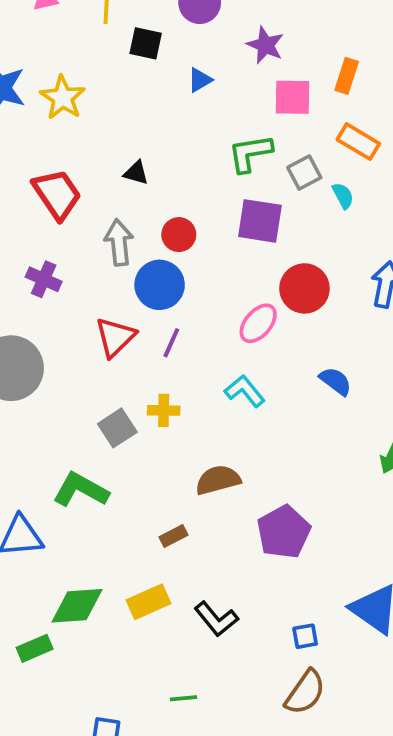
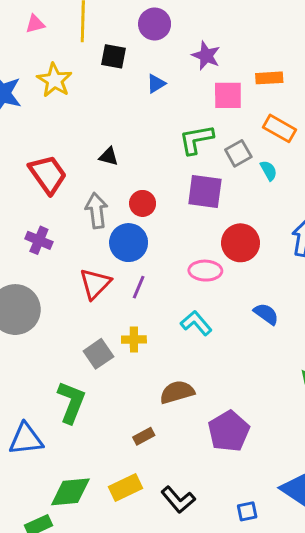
orange rectangle: (347, 76) -> (269, 78), turned 70
yellow star: (63, 98) -> (54, 80), moved
pink ellipse: (258, 323) -> (205, 271), turned 52
green L-shape: (81, 490) -> (71, 402), turned 84

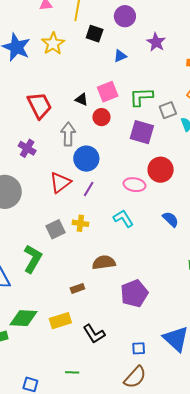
pink square: (228, 95) -> (108, 92), moved, turned -30
red circle: (143, 203) -> (101, 117), moved

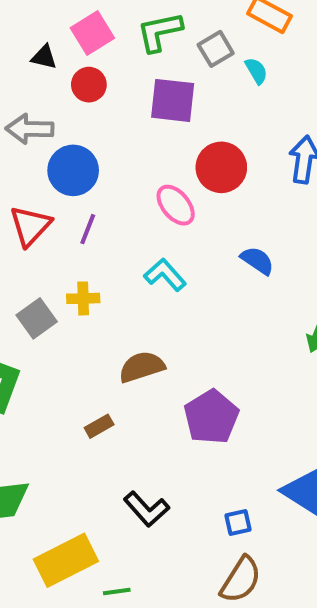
gray arrow: (68, 134) -> (30, 129), turned -80
pink ellipse: (135, 185) -> (176, 205), turned 50
yellow rectangle: (60, 321) -> (66, 560), moved, size x1.4

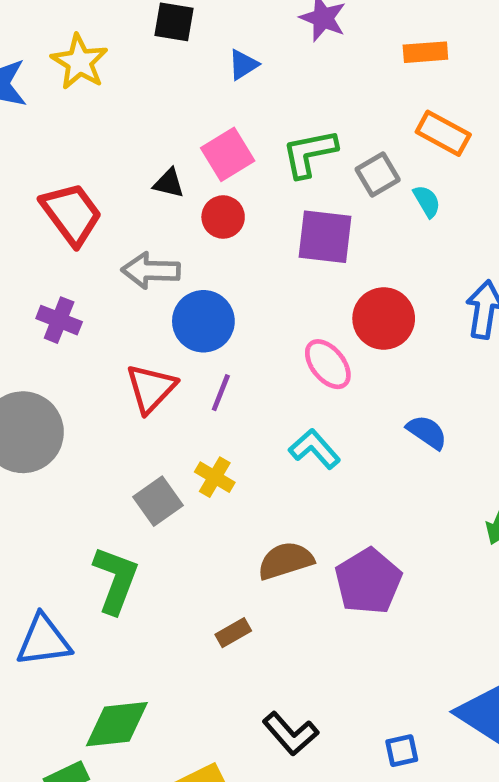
yellow cross: (83, 298) -> (215, 477), turned 32
purple pentagon: (211, 417) -> (368, 581), moved

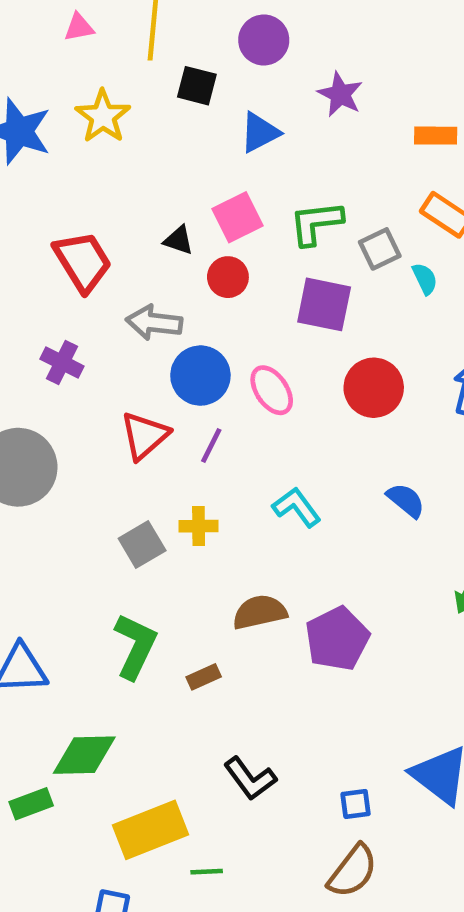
blue triangle: (243, 65) -> (260, 133), size x1.4
pink ellipse: (328, 364) -> (272, 390), moved
yellow cross: (215, 477) -> (199, 526), turned -36
green L-shape: (116, 580) -> (135, 646), moved

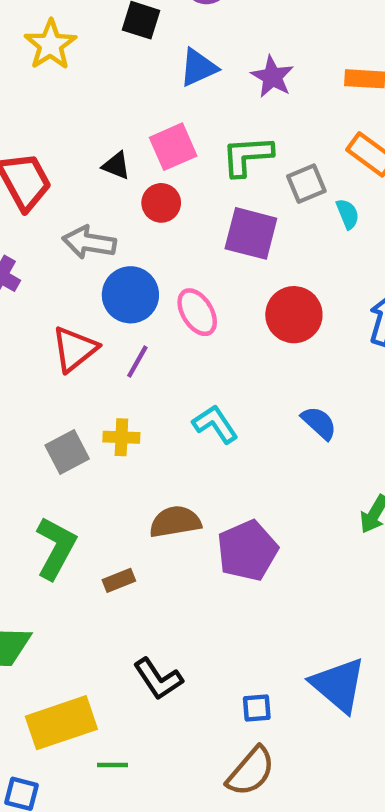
purple star: (340, 94) -> (272, 77), moved

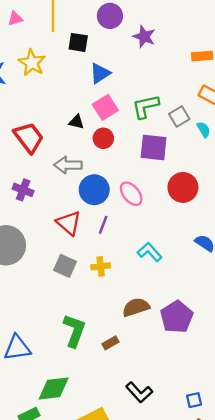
blue triangle: (198, 67) -> (100, 73), moved
purple star: (272, 77) -> (144, 37), moved
red triangle: (75, 349) -> (69, 223), turned -32
gray square: (67, 452) -> (65, 266), moved, turned -30

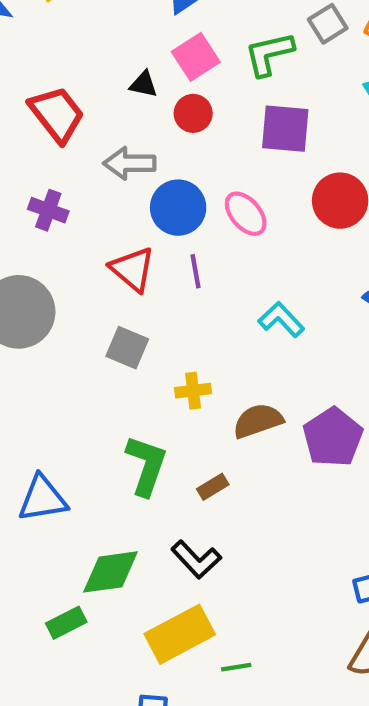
gray square: (179, 117) -> (328, 24), moved
purple line: (103, 225) -> (196, 271), turned -30
yellow cross: (101, 266) -> (193, 391), moved
black L-shape: (139, 392) -> (196, 559), moved

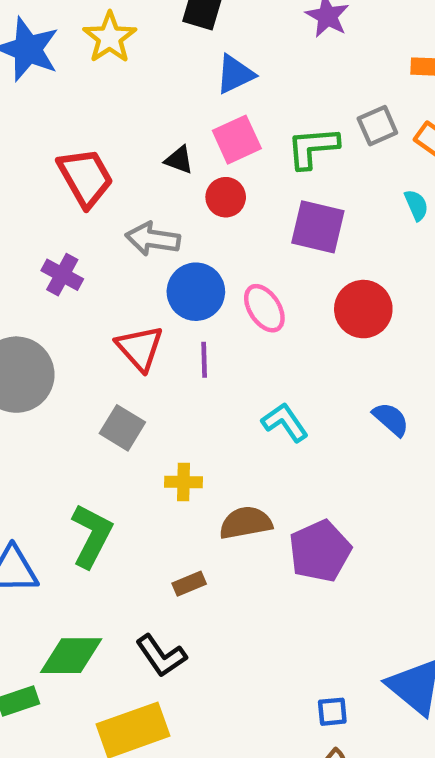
green L-shape: (146, 465) -> (92, 536), moved

